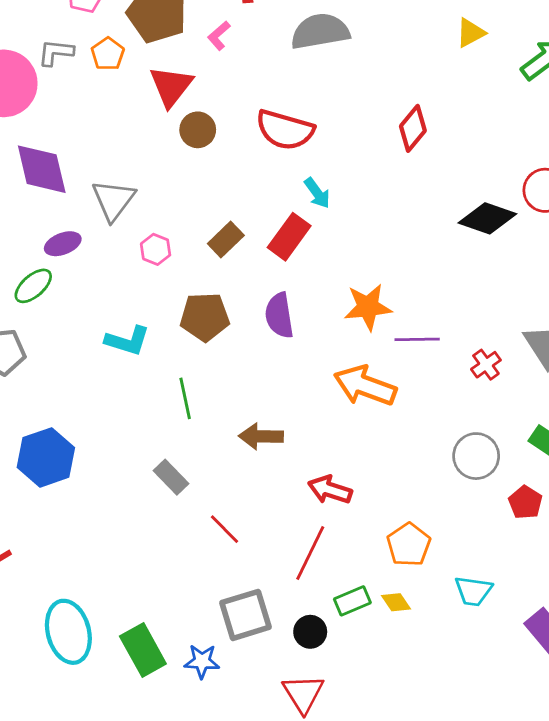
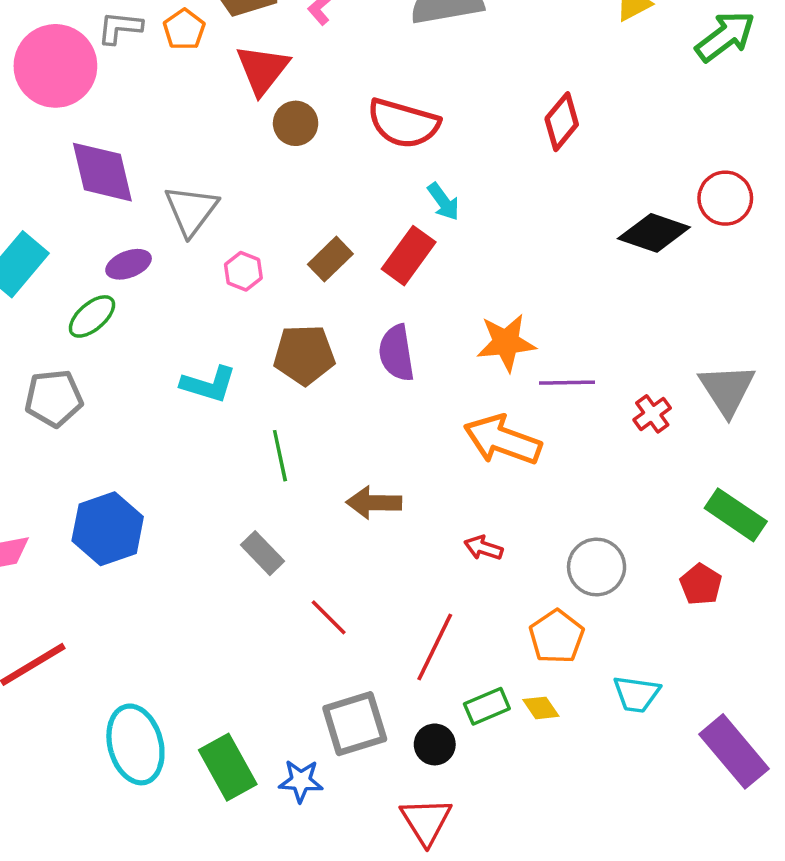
gray circle: (476, 456) -> (597, 567), moved
red arrow: (330, 490) -> (483, 548), moved, size x0.7

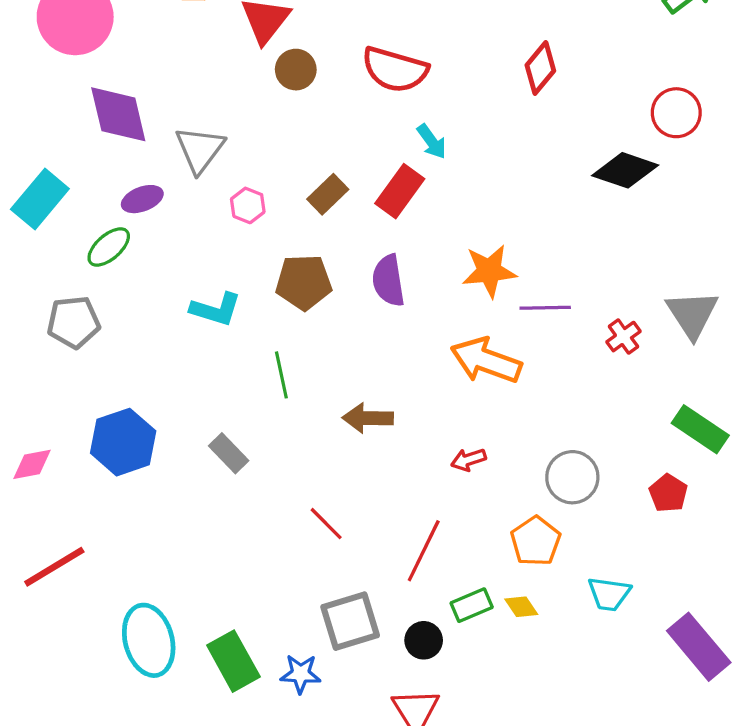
red circle: (725, 198) -> (676, 113), moved
red arrow: (483, 548) -> (468, 460), turned -36
gray rectangle: (262, 553) -> (229, 453), moved

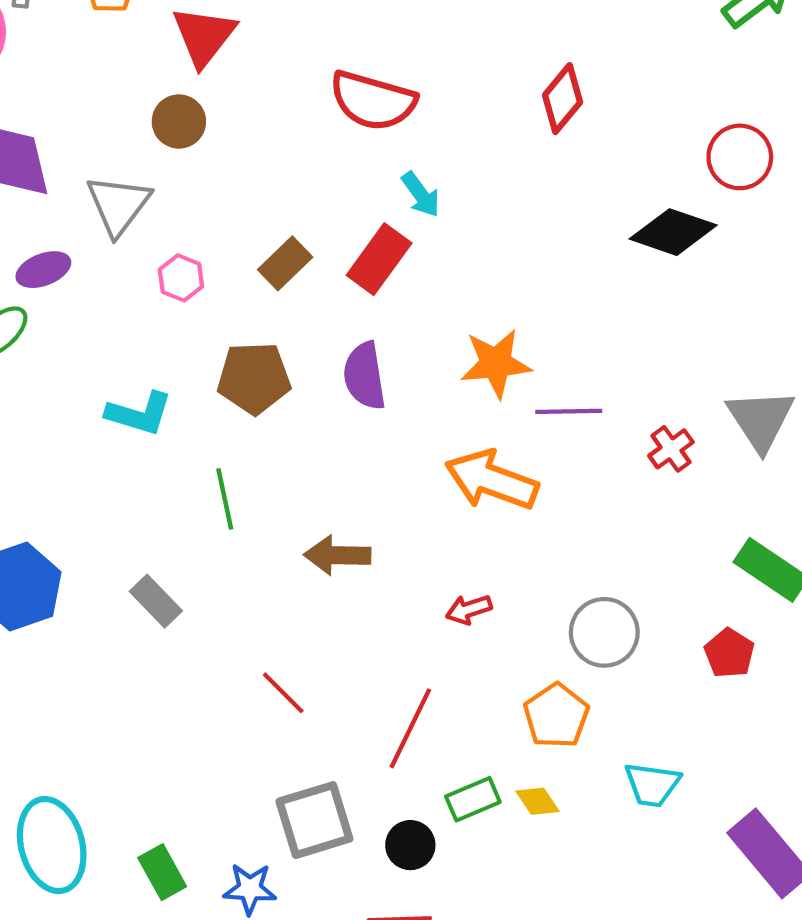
brown circle: (296, 70) -> (179, 122), moved
green rectangle: (233, 661) -> (162, 872), size x0.7

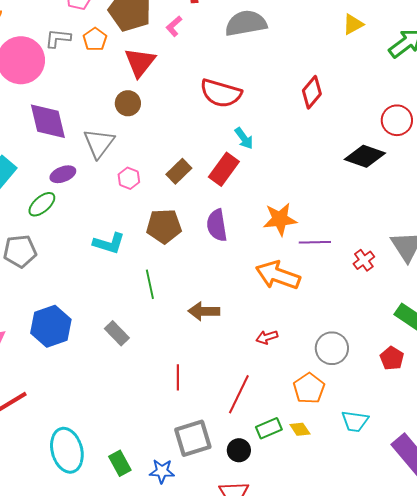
red line: (283, 693) -> (178, 377), turned 45

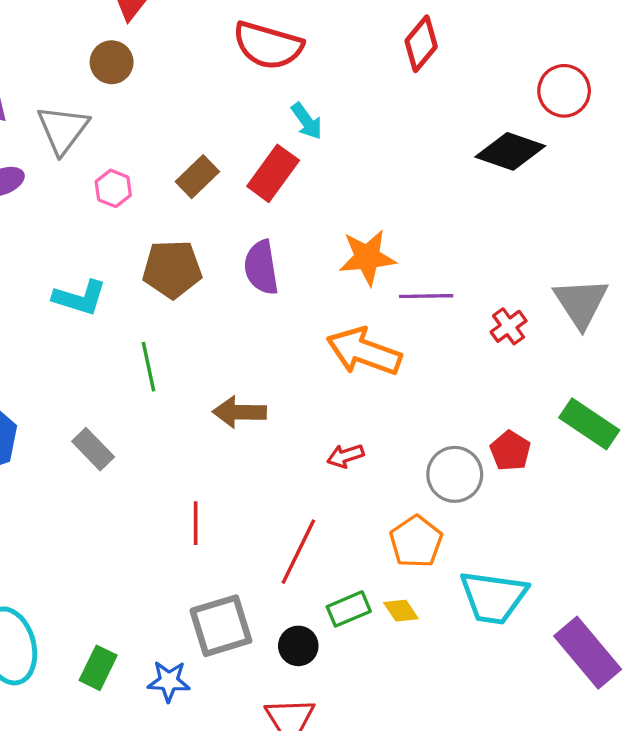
red pentagon: (392, 358) -> (510, 451), moved
cyan trapezoid: (355, 421) -> (493, 597), size x1.5
green rectangle: (120, 463) -> (98, 668), turned 55

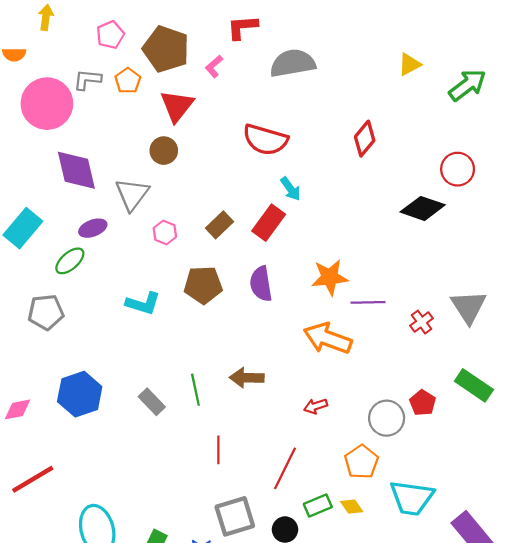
green line: (149, 367) -> (195, 390), moved

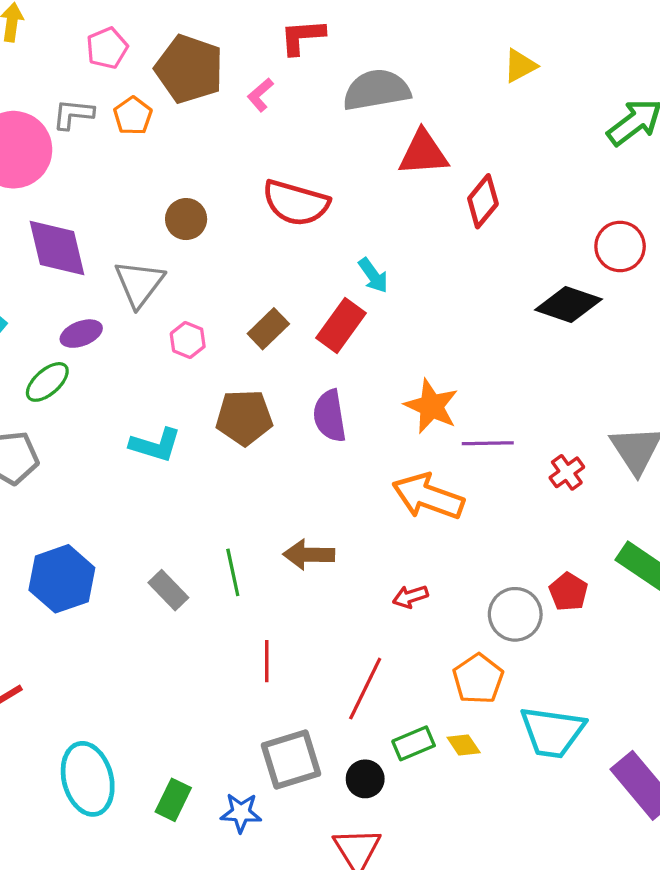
yellow triangle: (410, 64) -> (520, 66), moved
red triangle: (177, 106) -> (423, 153), moved, turned 48
red semicircle: (265, 140) -> (296, 203), moved
orange star: (330, 277) -> (431, 406), turned 30

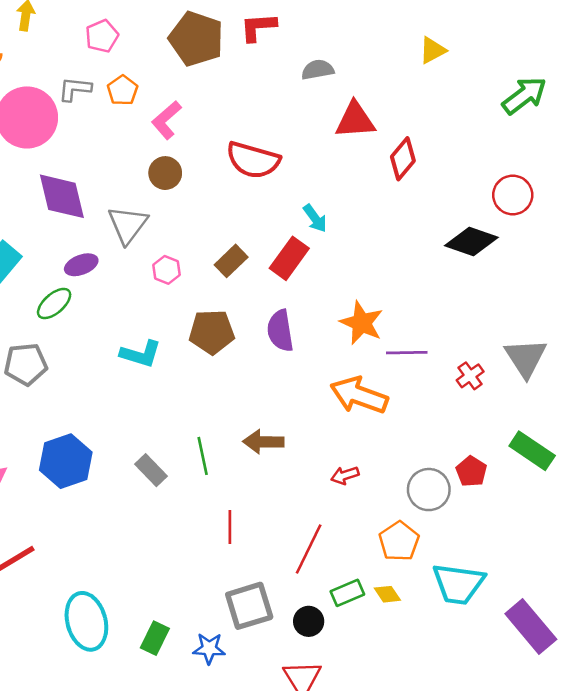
brown pentagon: (189, 69) -> (196, 39), moved
gray semicircle: (376, 90) -> (318, 70), size x0.6
pink L-shape: (260, 95) -> (166, 120), moved, size x1.4

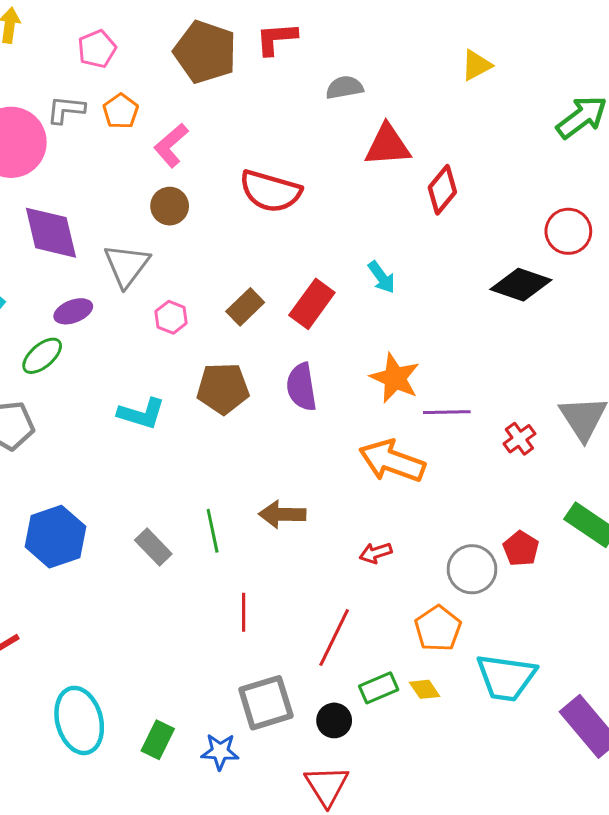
cyan arrow: (315, 218) -> (382, 277), moved

